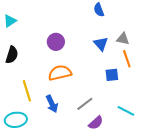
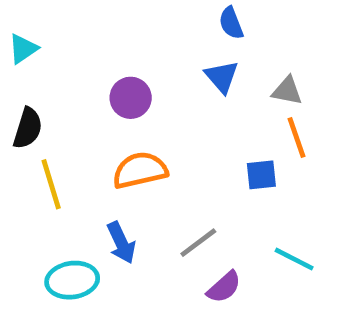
blue triangle: (101, 44) -> (222, 77), moved
yellow line: (27, 91) -> (51, 184), moved
cyan ellipse: (16, 120) -> (72, 280), moved

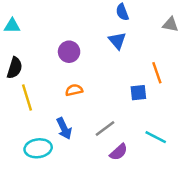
cyan triangle: (23, 49) -> (12, 26), turned 35
gray triangle: (287, 91) -> (171, 24), moved
orange semicircle: (140, 170) -> (74, 90), size x0.6

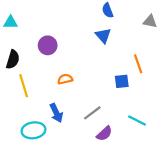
purple circle: (69, 52) -> (48, 45), moved

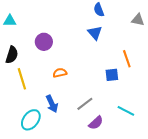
cyan ellipse: (33, 130) -> (31, 120), turned -45

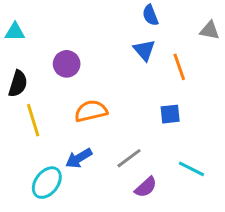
orange line: (127, 59) -> (179, 67), moved
orange semicircle: (60, 73) -> (91, 111), size x1.5
blue arrow: (52, 104) -> (79, 158), turned 84

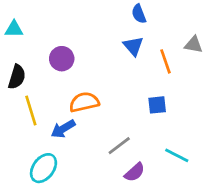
gray triangle: (210, 30) -> (194, 45), moved
blue arrow: (79, 158) -> (63, 129), moved

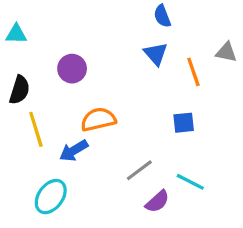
cyan line: (177, 155) -> (190, 182), moved

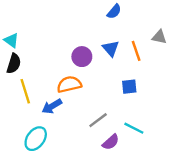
blue semicircle: (162, 16) -> (114, 12), turned -119
cyan triangle: (16, 34) -> (11, 40), moved, turned 35
blue triangle: (156, 54) -> (111, 49), moved
purple circle: (72, 69) -> (82, 57), moved

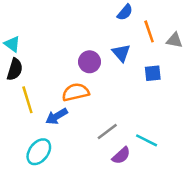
orange line: (136, 51) -> (149, 31), moved
blue square: (129, 87) -> (153, 73), moved

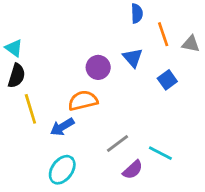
blue semicircle: (125, 12) -> (137, 13), turned -42
blue square: (153, 73) -> (167, 80), turned -30
cyan ellipse: (39, 152) -> (62, 170), moved

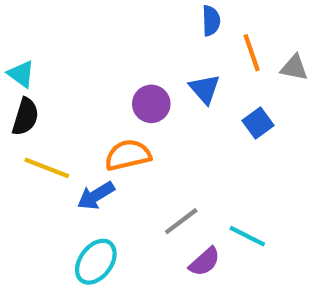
yellow line: (30, 109) -> (47, 168), turned -52

